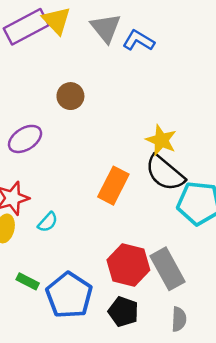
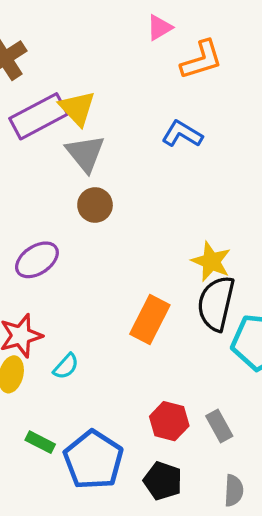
gray triangle: (106, 28) -> (85, 153), moved
black semicircle: (165, 173) -> (216, 303), turned 63
red hexagon: (128, 265) -> (169, 421), size x0.7
gray rectangle: (168, 269) -> (219, 426), size x0.6

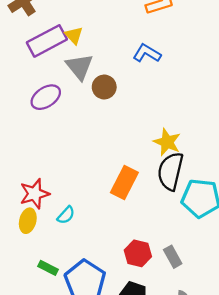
yellow triangle: (77, 108) -> (74, 35), size x0.7
brown circle: (95, 205) -> (104, 87), moved
purple ellipse: (37, 260) -> (46, 97), moved

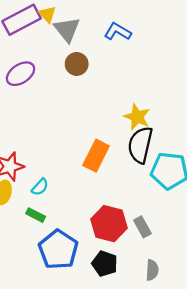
gray triangle: (79, 67) -> (67, 29), moved
red hexagon: (138, 253) -> (109, 224), size x1.4
green rectangle: (48, 268) -> (36, 215), moved

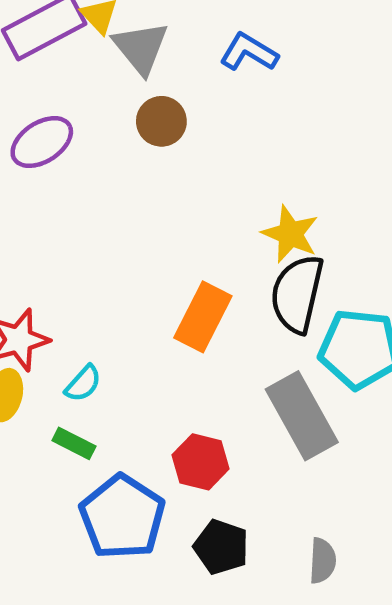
red hexagon: (109, 224) -> (201, 462), moved, size x0.7
gray rectangle: (142, 227) -> (302, 416), moved, size x1.8

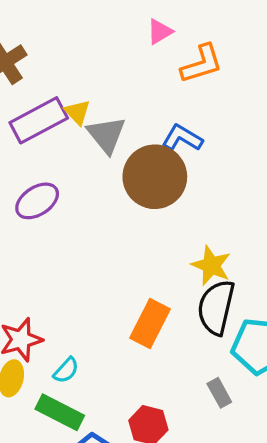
brown circle: (161, 121) -> (155, 177), moved, size x1.8
gray rectangle: (302, 416) -> (219, 393), size x0.5
green rectangle: (74, 443) -> (60, 412), size x1.6

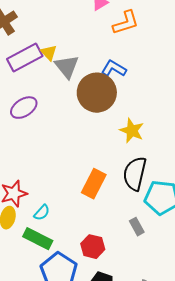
yellow star: (211, 265) -> (132, 131), moved

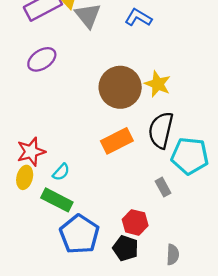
brown circle: (97, 93) -> (120, 87), moved
orange rectangle: (94, 184) -> (117, 141), turned 36
red hexagon: (93, 247) -> (135, 222), moved

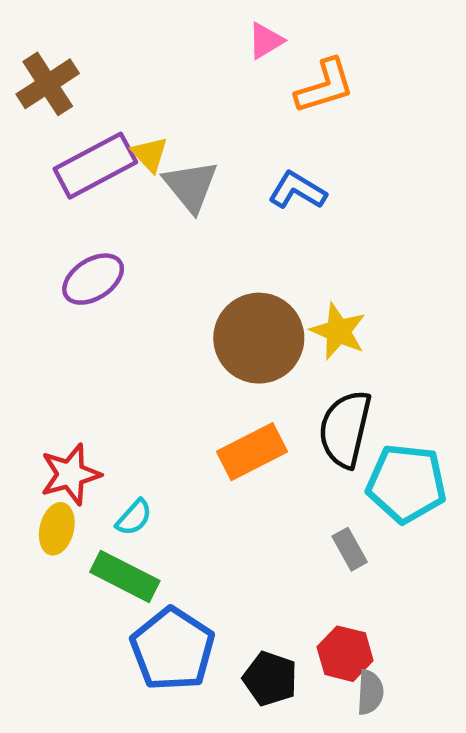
red hexagon: (135, 222) -> (345, 654), moved

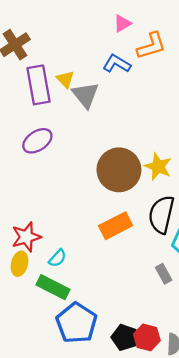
purple rectangle: (95, 166) -> (38, 85), turned -72
blue L-shape: (297, 191) -> (117, 64), moved
red hexagon: (345, 654) -> (147, 337), moved

